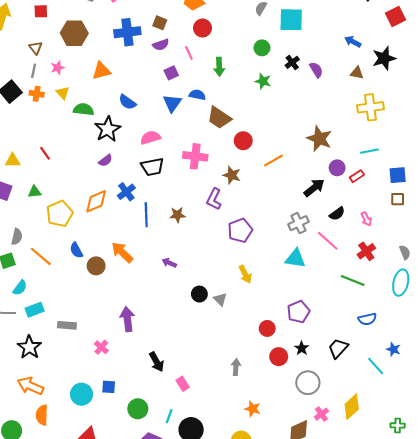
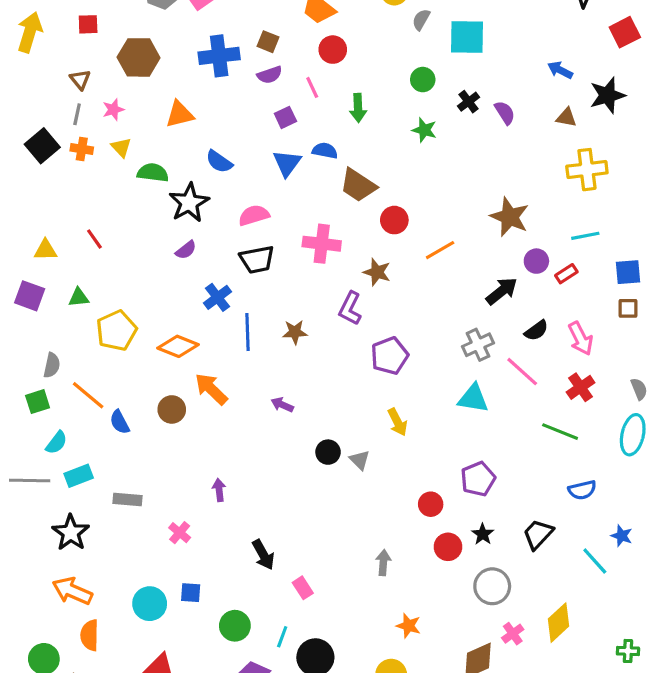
orange diamond: (96, 201) -> (178, 346), moved, turned 45
pink arrow: (366, 219) -> (581, 338), size x1.5
blue semicircle: (76, 250) -> (120, 422), moved
purple arrow: (127, 319) -> (219, 490), size x0.6

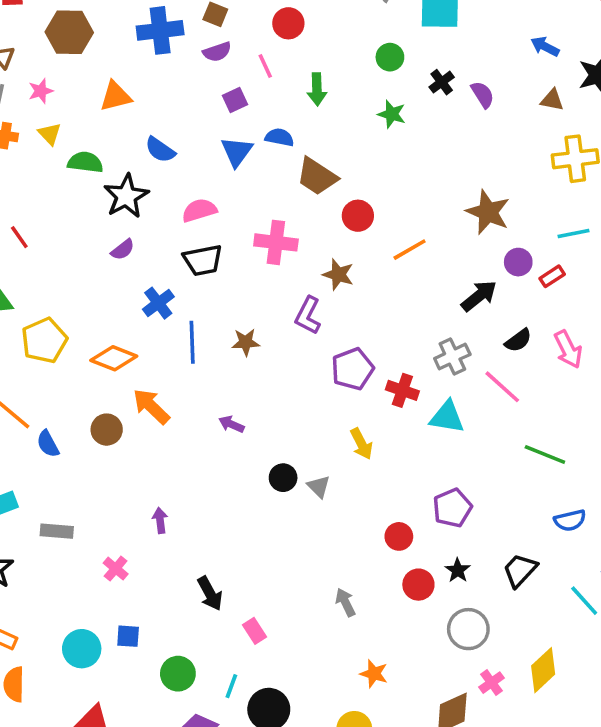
red cross: (581, 387) -> (402, 390), moved, turned -36
gray arrow: (383, 563) -> (345, 602), turned -30

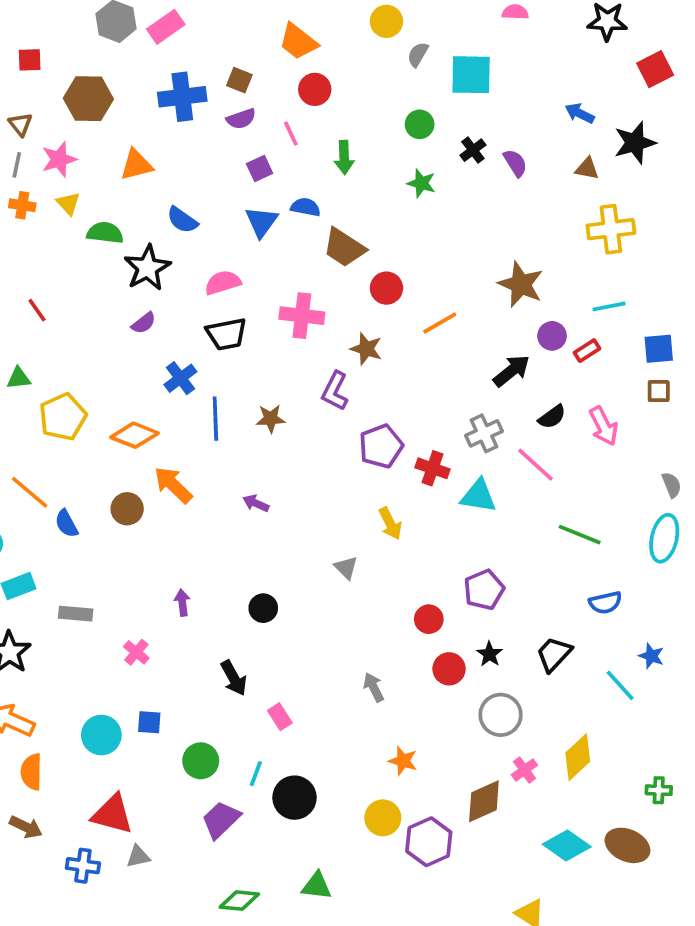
pink star: (41, 91) -> (59, 159), size x1.4
black circle: (283, 478) -> (263, 608), moved

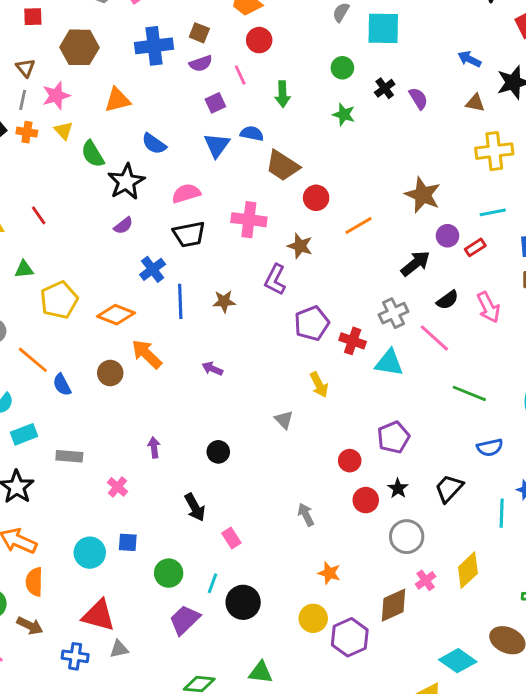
green semicircle: (105, 233) -> (93, 154), turned -128
cyan line: (620, 685) -> (502, 513), turned 44
cyan diamond: (567, 845) -> (458, 661), moved

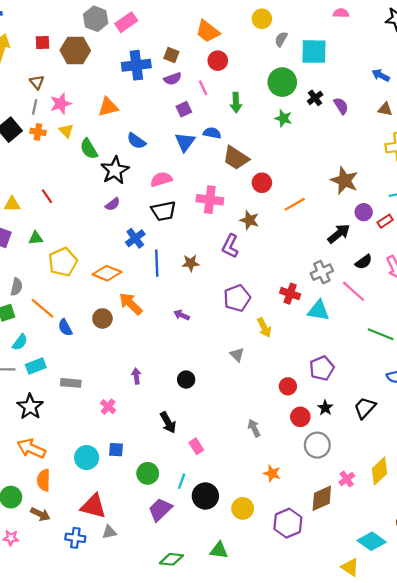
brown hexagon: (80, 47) -> (75, 50), moved
green circle: (342, 68) -> (282, 82), size x1.6
purple pentagon: (312, 323) -> (237, 298), moved
gray circle: (407, 537) -> (317, 445), moved
yellow circle: (313, 618) -> (243, 508), moved

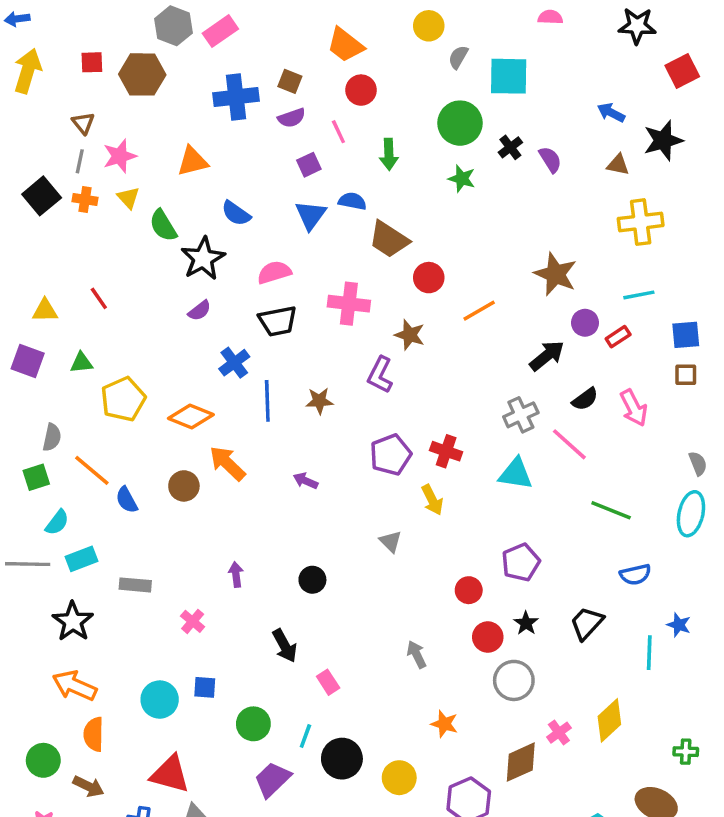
red cross: (290, 294) -> (446, 451), moved

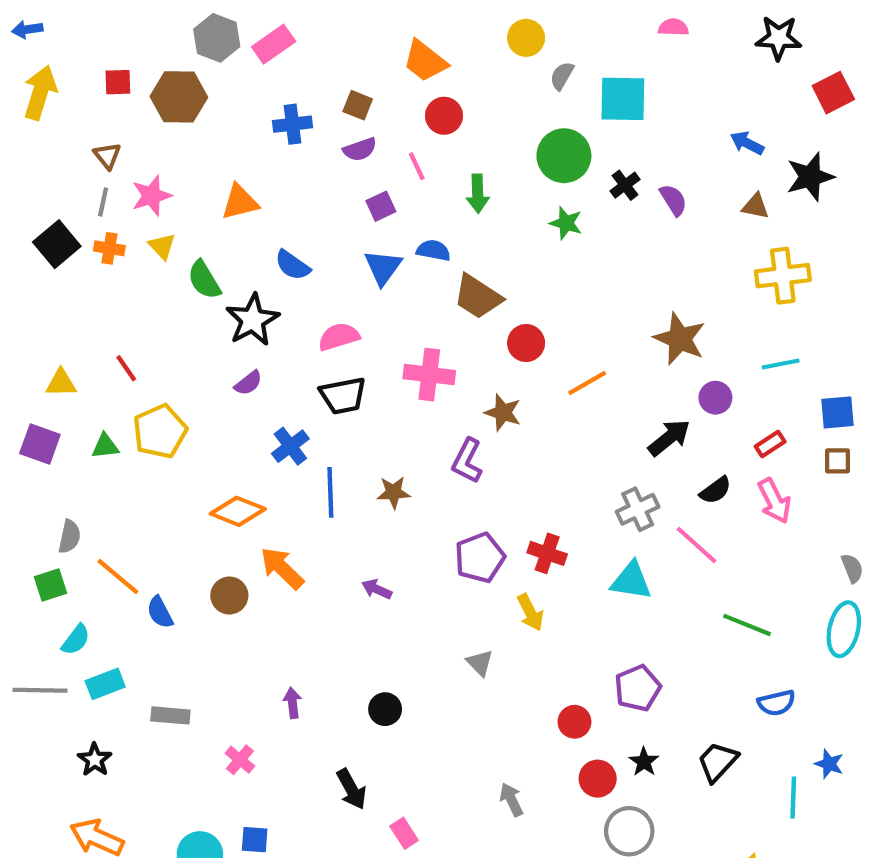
blue cross: (236, 97) -> (292, 124), size x0.7
red rectangle: (618, 337) -> (770, 444), moved
yellow pentagon: (123, 399) -> (160, 431), moved
black star: (73, 621) -> (95, 760), size x0.7

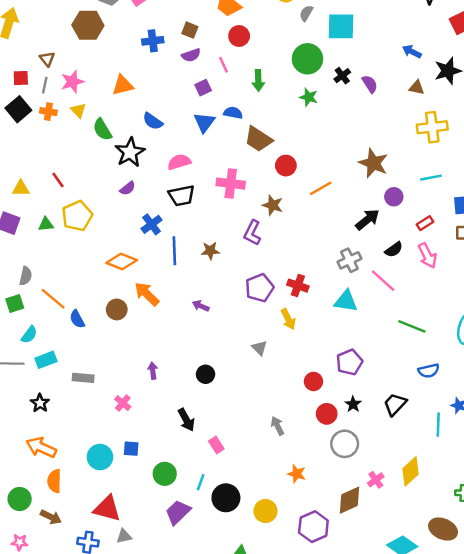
red square: (118, 82) -> (21, 78), moved

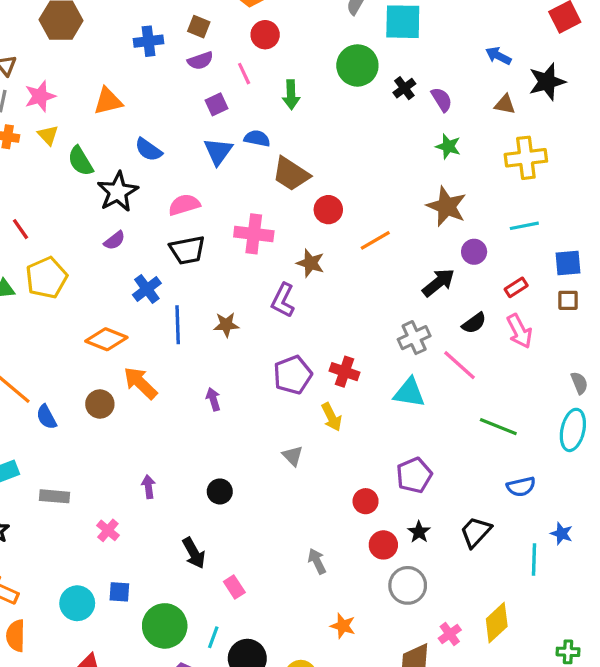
green star: (309, 97) -> (448, 146), moved
purple arrow: (201, 306) -> (213, 399), turned 49
green circle: (165, 474) -> (165, 626), size x1.4

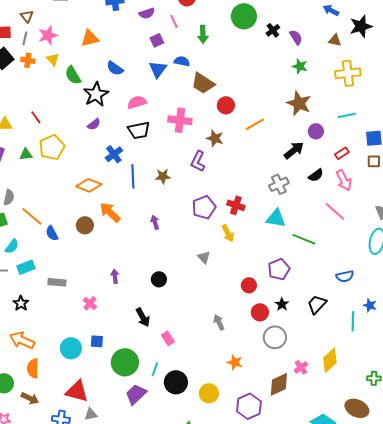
pink line: (459, 365) -> (335, 211), moved
green line: (498, 427) -> (304, 239), moved

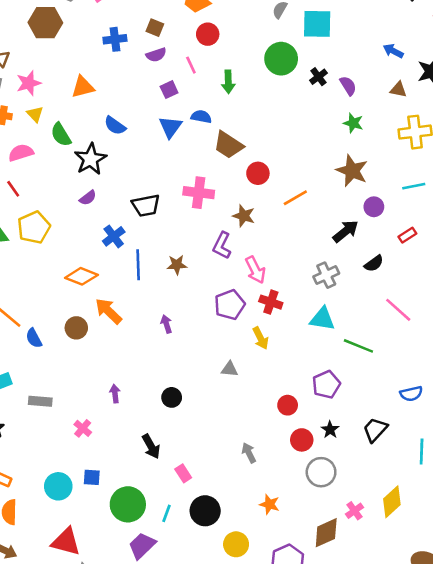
pink semicircle: (137, 102) -> (21, 153), moved
pink arrow: (344, 180) -> (255, 270), moved
gray triangle: (204, 257) -> (230, 369), turned -40
black circle: (176, 382) -> (205, 511), moved

